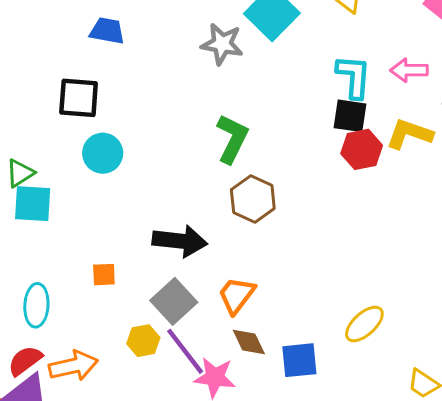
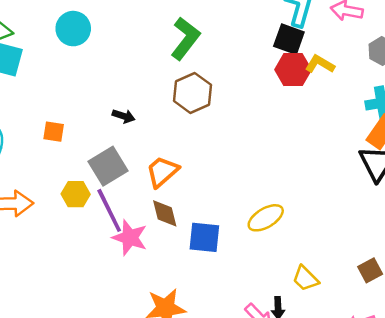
yellow L-shape: (409, 134) -> (320, 64), moved, size x0.7
black arrow: (180, 241) -> (124, 116), size x0.5

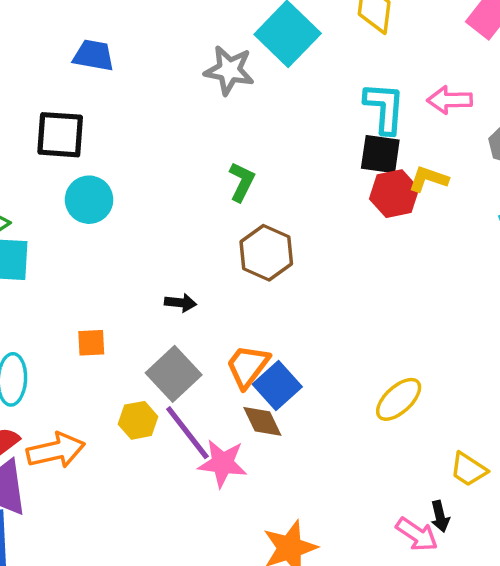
green L-shape: (185, 38) -> (242, 182), size x0.7
blue square: (204, 237) -> (277, 386), moved, turned -36

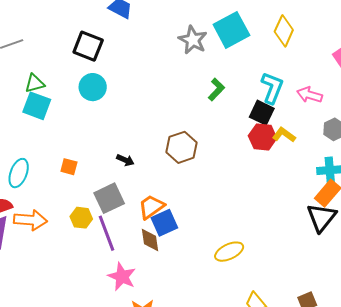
green L-shape: (242, 182) -> (216, 89), moved
pink star: (223, 463) -> (122, 277), moved

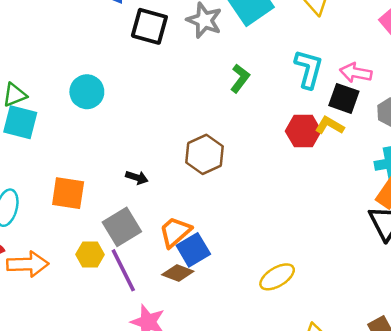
black square: (88, 46) -> (149, 26), moved
black square: (262, 113) -> (344, 98), moved
orange square: (69, 167) -> (68, 193), size x1.6
brown diamond: (150, 240) -> (178, 273), turned -55

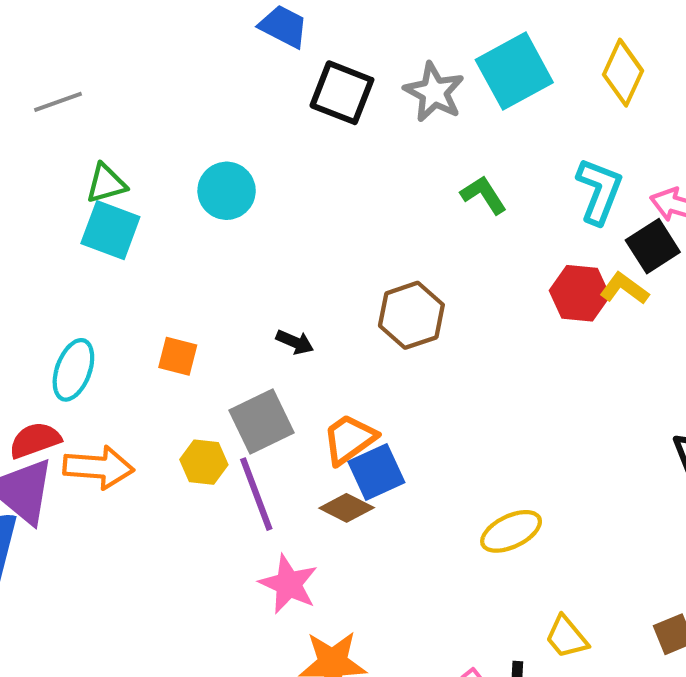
green L-shape: (240, 78) -> (484, 195), turned -76
black square: (344, 98) -> (653, 246), turned 32
orange square: (68, 193) -> (178, 356), size x0.7

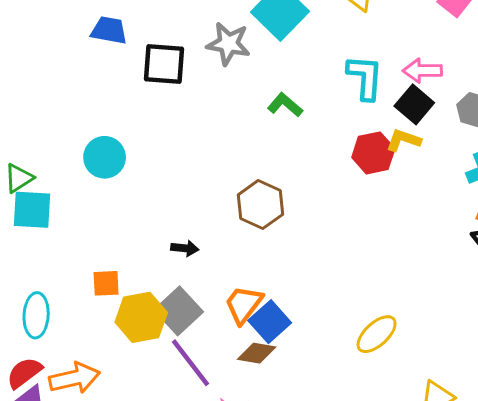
yellow hexagon: (204, 462) -> (141, 317), moved, size x1.5

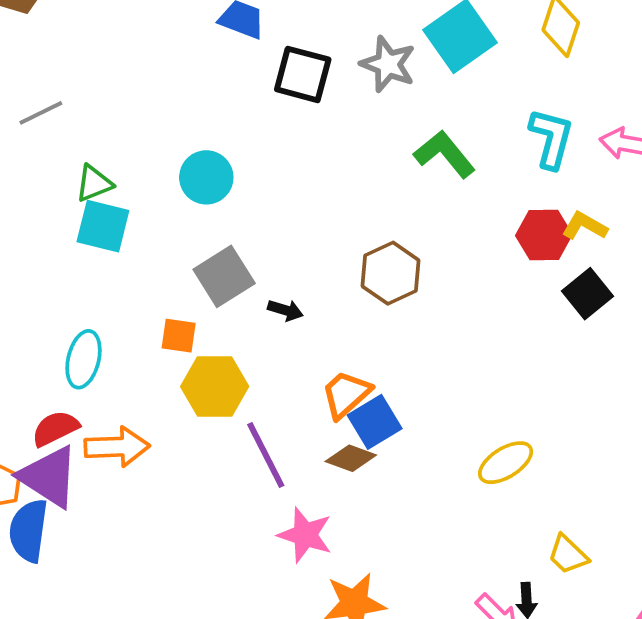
black square: (414, 104) -> (587, 294), moved
green L-shape: (285, 105) -> (445, 154), size x1.4
gray square: (179, 311) -> (224, 276), moved

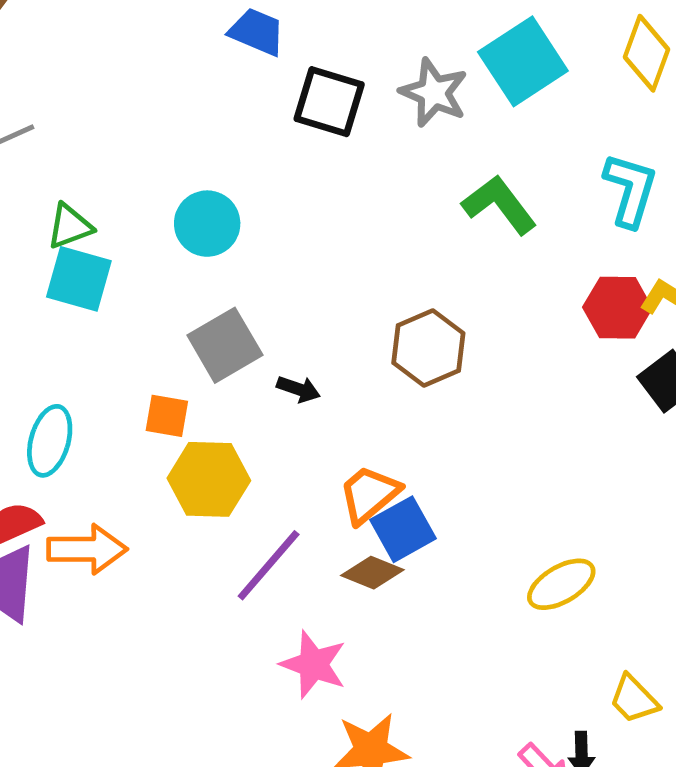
purple line: (266, 455) -> (269, 565), turned 66

